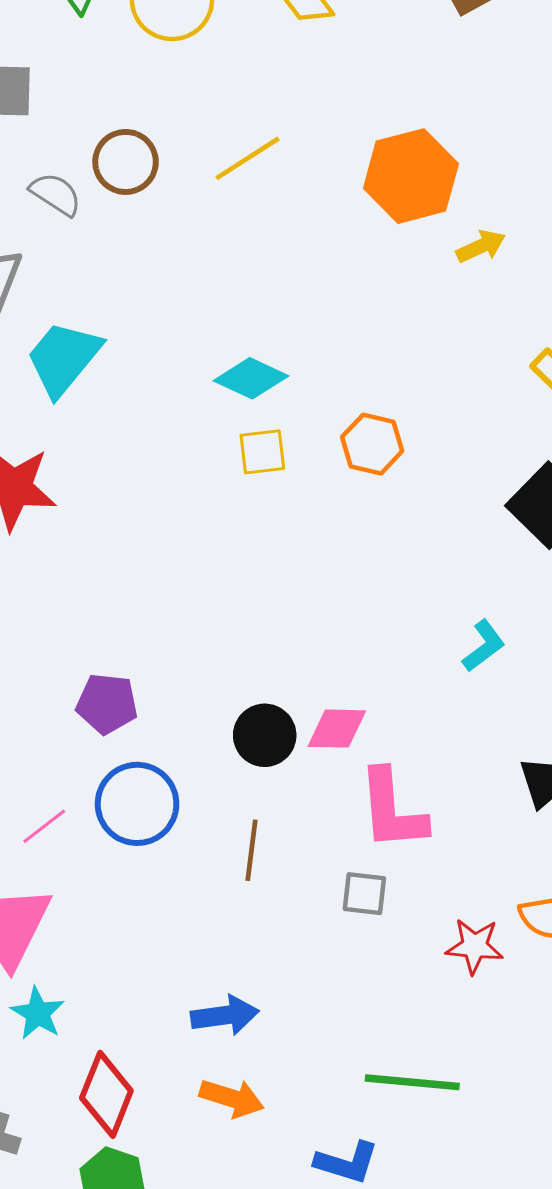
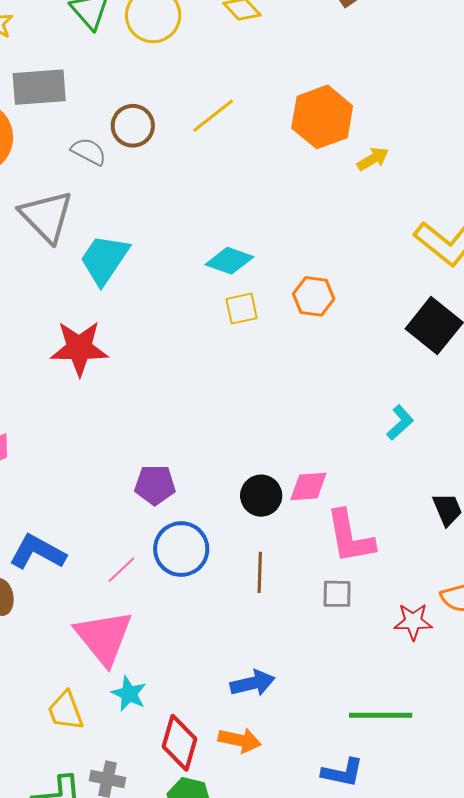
orange arrow: (232, 1098) -> (240, 740), moved

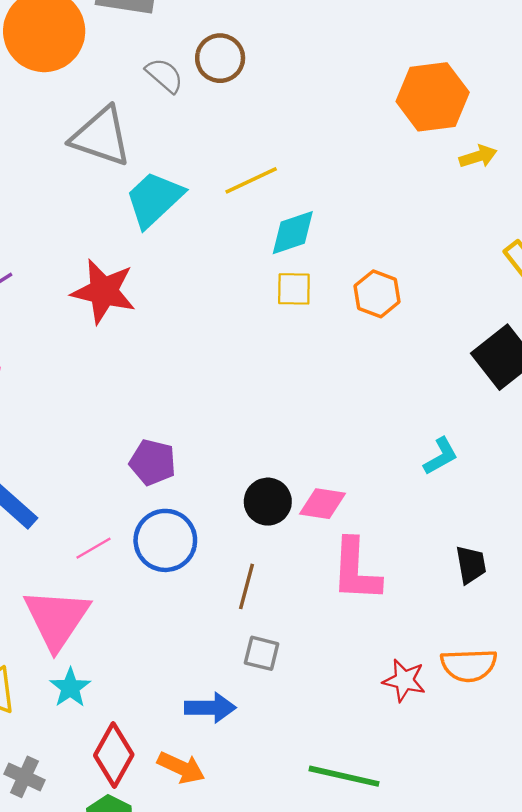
yellow line: (213, 116) -> (251, 180), moved
gray triangle: (46, 216) -> (101, 136), turned -40
cyan diamond: (229, 261) -> (293, 233), turned -51
gray square: (337, 594) -> (262, 653), moved

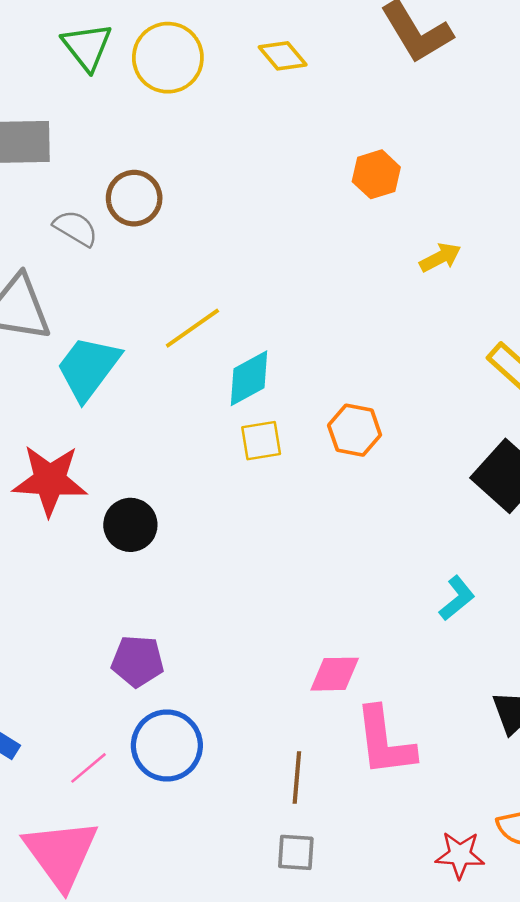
orange hexagon: (433, 97) -> (376, 174), moved, size x0.6
black circle: (268, 502) -> (130, 525), moved
brown line: (247, 586) -> (297, 777), moved

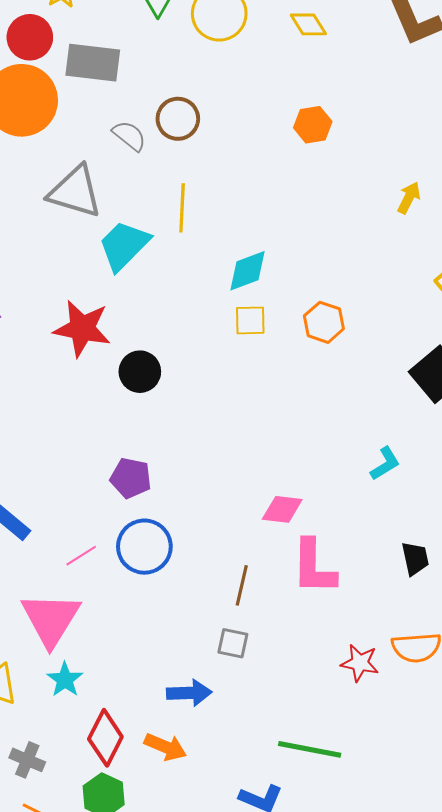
orange hexagon: (376, 174) -> (313, 125), moved
yellow arrow: (440, 257) -> (409, 198), turned -44
yellow line: (192, 328) -> (182, 208), moved, turned -60

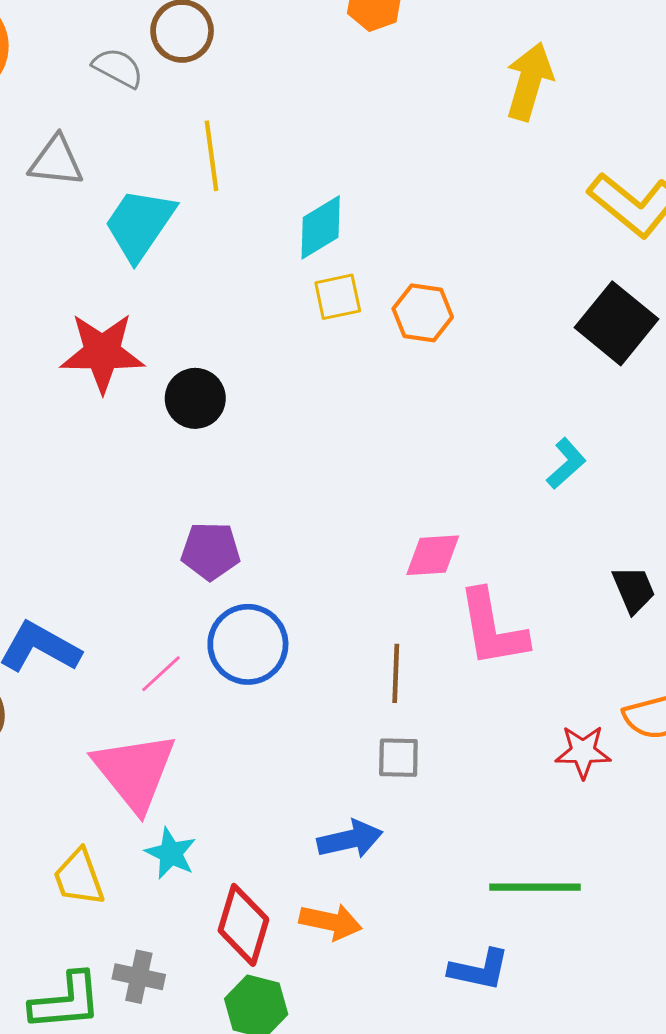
gray triangle: (75, 192) -> (56, 161), size x0.7
yellow arrow: (409, 198) -> (529, 81), size x1.6
orange hexagon: (324, 322) -> (423, 313), moved

